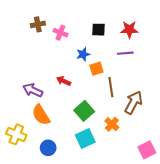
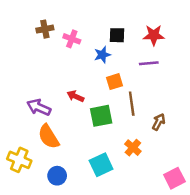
blue star: (83, 54) -> (102, 55), moved
brown arrow: (133, 103) -> (159, 122), size x0.6
green square: (84, 111) -> (101, 116), moved, turned 30

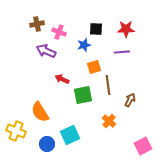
purple arrow: (39, 107) -> (46, 51), moved
cyan square: (101, 165) -> (70, 135), moved

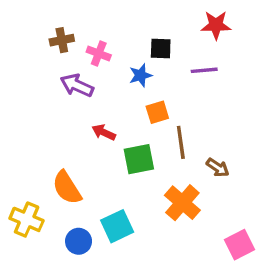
red star: (126, 29) -> (216, 25), moved
purple line: (122, 52) -> (204, 70), moved
brown arrow: (130, 100) -> (218, 168), turned 96
orange cross: (109, 121) -> (182, 203), size x1.5

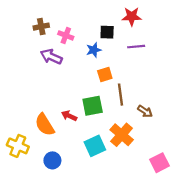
red star: (216, 25) -> (132, 16), moved
red arrow: (104, 132) -> (69, 116), moved
cyan square: (117, 226) -> (95, 146), moved

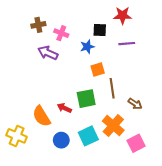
blue circle: (52, 160) -> (61, 140), moved
pink square: (160, 163) -> (136, 143), moved

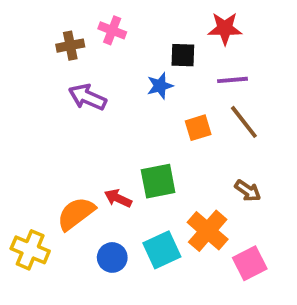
pink cross: (61, 33) -> (112, 30), moved
orange square: (98, 69) -> (198, 128), moved
brown line: (112, 88) -> (244, 122), moved, turned -30
orange semicircle: (42, 116) -> (76, 214), turned 85

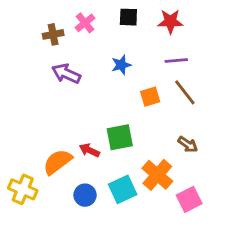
pink cross: (112, 30) -> (85, 23), turned 30
black square: (183, 55) -> (128, 17), moved

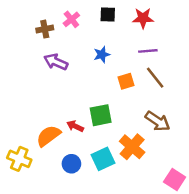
brown arrow: (188, 144) -> (158, 121), size x1.5
pink square: (189, 199) -> (175, 180), moved, turned -30

